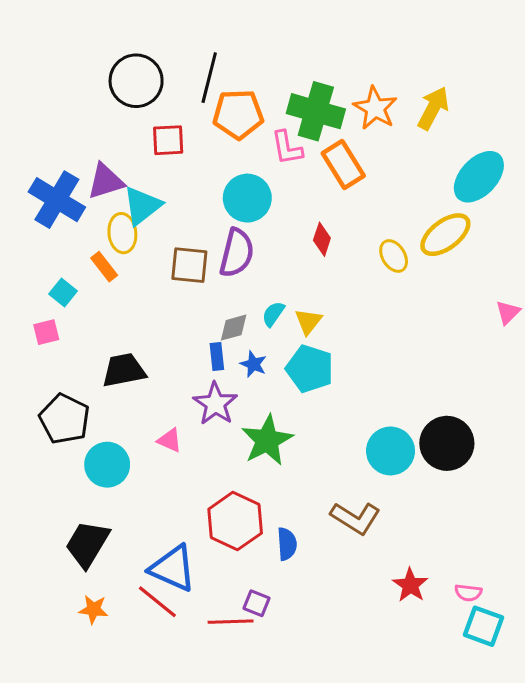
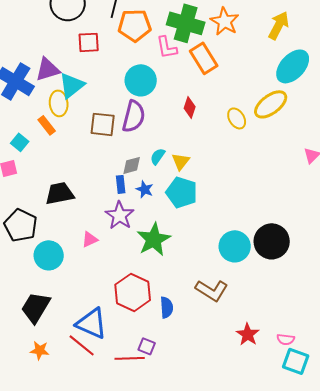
yellow arrow: (433, 108) -> (279, 25), moved
pink triangle: (170, 440) -> (90, 239), turned -48

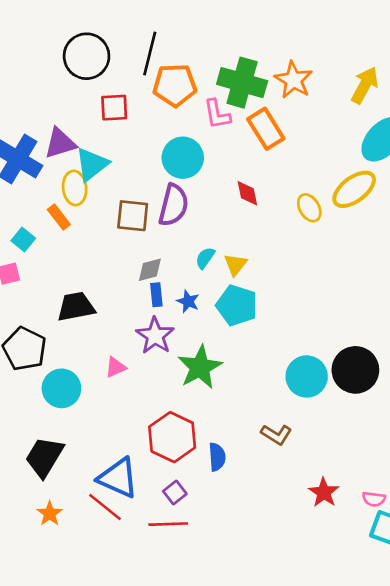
red diamond: (190, 107) -> (247, 193), turned -30
gray diamond: (132, 165) -> (150, 270), moved
brown L-shape: (212, 290) -> (276, 434), size x0.7
purple square: (147, 346) -> (175, 492), moved, turned 30
orange star: (40, 350) -> (50, 514), turned 30

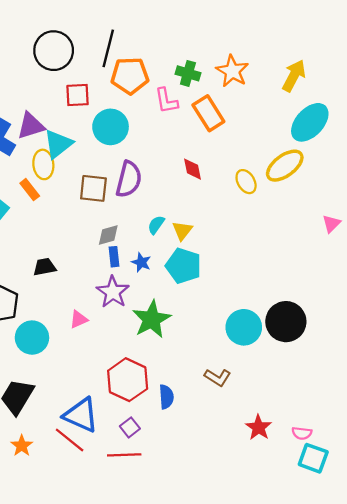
green cross: (242, 83) -> (188, 73), size x0.6
cyan circle: (183, 158) -> (111, 127), moved
black trapezoid: (76, 307) -> (44, 267), size x0.7

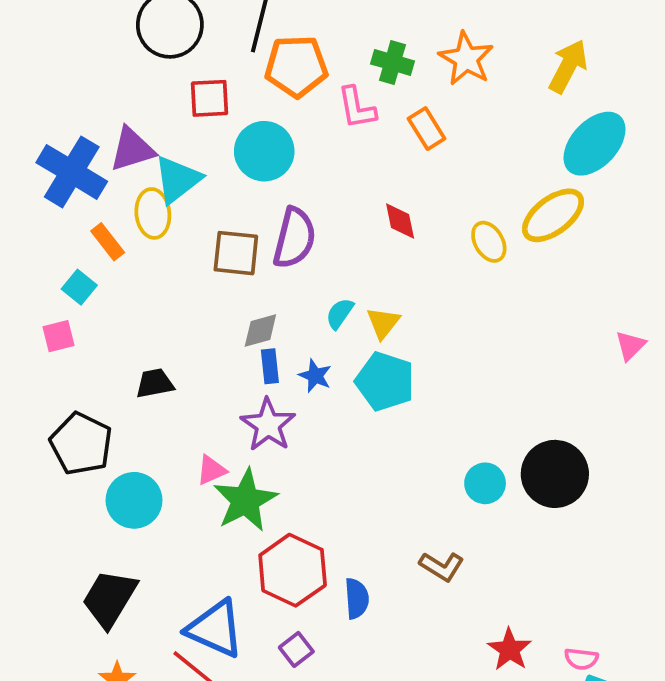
orange rectangle: (208, 113) -> (427, 129), size x0.7
orange rectangle: (30, 190) -> (108, 242), moved
pink triangle: (331, 224) -> (630, 346), moved
green star: (152, 319) -> (245, 500), moved
cyan circle: (244, 327) -> (485, 483), size x0.7

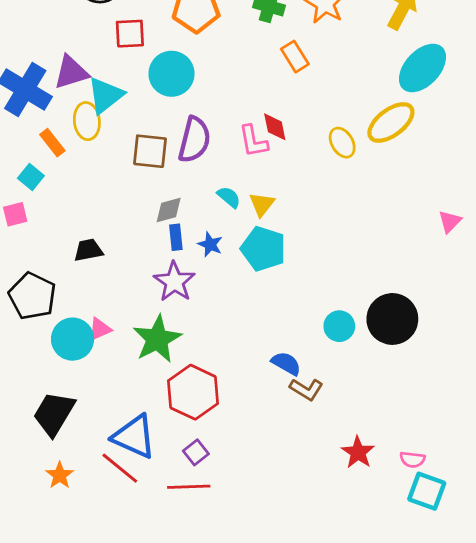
pink L-shape: (357, 108) -> (253, 141), moved
cyan semicircle: (340, 313) -> (229, 197), turned 95
pink triangle: (211, 470) -> (100, 329), moved
blue semicircle: (357, 598) -> (286, 363), moved, turned -56

